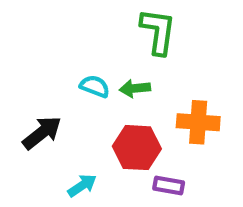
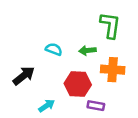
green L-shape: (158, 31) -> (110, 25), moved
green arrow: (135, 88) -> (87, 50), moved

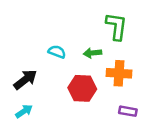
cyan arrow: (47, 106) -> (24, 111), moved
purple rectangle: (96, 106) -> (128, 111), moved

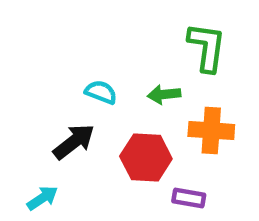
black arrow: (25, 80) -> (74, 142), moved
purple rectangle: (128, 111) -> (189, 198), moved

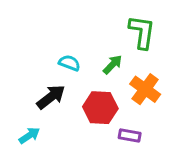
green arrow: (164, 94) -> (113, 64), turned 140
orange cross: (211, 130) -> (145, 89), turned 32

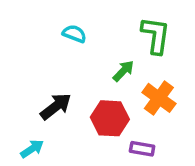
cyan semicircle: (69, 63) -> (74, 34), moved

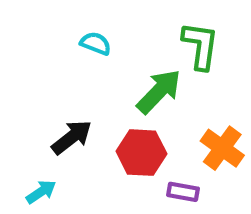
green arrow: (123, 71) -> (159, 91), size x1.6
orange cross: (159, 98) -> (222, 148), moved

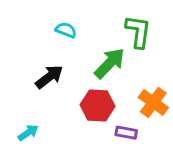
black arrow: (72, 137) -> (49, 77), moved

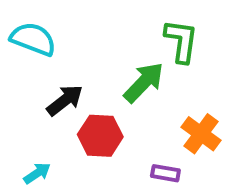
cyan semicircle: (66, 30) -> (33, 39), moved, size x1.6
red hexagon: (98, 105) -> (100, 136), moved

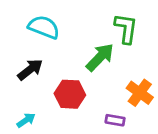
cyan semicircle: (33, 39) -> (44, 27), moved
black arrow: (65, 100) -> (30, 70), moved

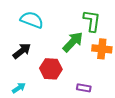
orange cross: (140, 93) -> (102, 49), moved, turned -30

